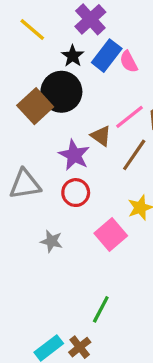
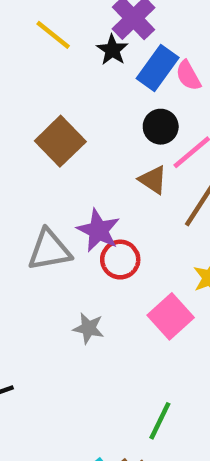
black star: (73, 56) -> (112, 50), moved
black circle: (61, 92) -> (161, 127), moved, size x0.6
purple star: (74, 155) -> (98, 230), moved

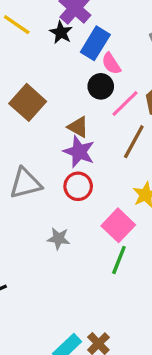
pink semicircle: (188, 76) -> (111, 64), moved
brown triangle: (153, 180) -> (78, 127), moved
purple star: (98, 230) -> (79, 152), moved
green line: (160, 421) -> (119, 260), moved

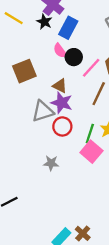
pink semicircle: (111, 64) -> (60, 51), moved
brown square: (28, 102) -> (24, 71), turned 30
gray triangle: (25, 183) -> (43, 111), moved
green line: (119, 260) -> (90, 134), moved

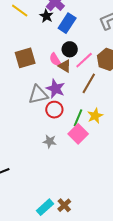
pink semicircle: (60, 51) -> (55, 60), moved
brown triangle: (60, 86) -> (65, 66), moved
gray star: (51, 163) -> (50, 141), moved

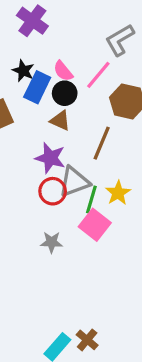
black star: (46, 16) -> (23, 71), moved
blue rectangle: (67, 23) -> (37, 87), moved
pink semicircle: (55, 60) -> (63, 71), moved
pink line: (84, 60) -> (98, 75), moved
gray triangle: (38, 95) -> (74, 182), moved

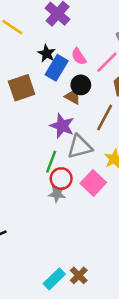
black circle: (65, 93) -> (81, 85), moved
red circle: (53, 191) -> (61, 179), moved
green line: (91, 200) -> (51, 162), moved

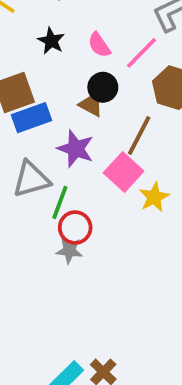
blue rectangle: (57, 68) -> (32, 118), moved, turned 40
gray triangle: (80, 147) -> (31, 179), moved
pink square: (93, 183) -> (124, 172), moved

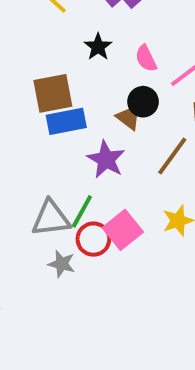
pink square: (124, 172) -> (123, 230), moved
gray triangle: (31, 179) -> (51, 218), moved
gray star: (69, 251) -> (62, 264), moved

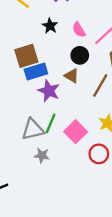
brown triangle: (129, 117) -> (72, 76), moved
purple star: (106, 159) -> (49, 91), moved
red circle: (93, 239) -> (99, 154), moved

